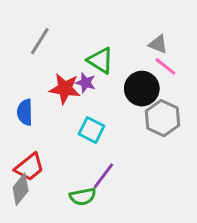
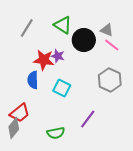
green triangle: (100, 60) -> (63, 25), moved
black circle: (142, 89) -> (84, 40), moved
blue semicircle: (25, 112) -> (33, 80), moved
purple line: (103, 176) -> (88, 119), moved

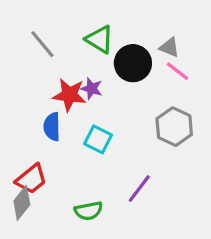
gray line: (27, 28) -> (42, 44), turned -72

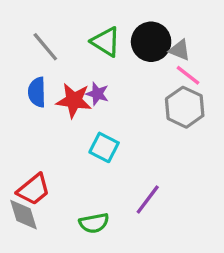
black circle: (133, 63) -> (151, 42), moved
blue semicircle: (52, 127) -> (37, 92), moved
gray hexagon: (174, 127) -> (185, 107), moved
gray diamond: (22, 203) -> (23, 215), turned -56

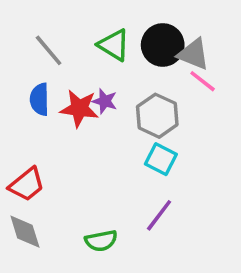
gray triangle: (180, 50) -> (193, 54), size x1.4
gray hexagon: (185, 107) -> (157, 116), moved
cyan square: (104, 147) -> (161, 159), moved
red trapezoid: (34, 189) -> (27, 185), moved

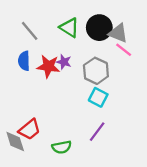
red trapezoid: (27, 185) -> (30, 129), moved

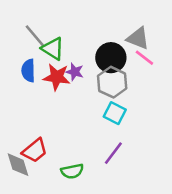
green triangle: (69, 28) -> (53, 49), moved
black circle: (99, 28) -> (111, 58), moved

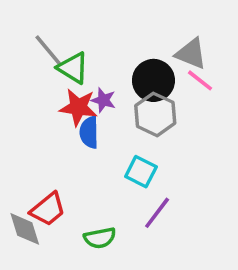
blue semicircle: (28, 71) -> (89, 132), moved
cyan square: (115, 113) -> (141, 172), moved

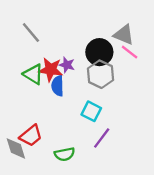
green triangle: (73, 68) -> (33, 74), moved

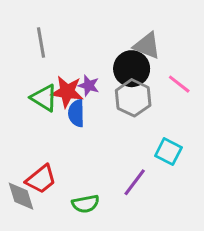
gray line: (31, 32) -> (41, 43), turned 30
gray triangle: (124, 35) -> (147, 46), moved
pink line: (130, 52) -> (179, 84), moved
cyan square: (91, 111) -> (168, 152), moved

